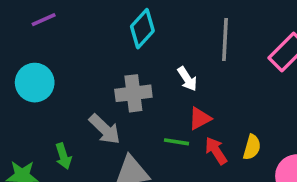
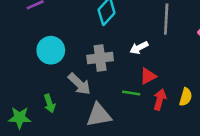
white arrow: (187, 79) -> (139, 48), turned 96
cyan circle: (35, 83) -> (51, 50), moved
red arrow: (216, 151) -> (160, 100), turned 48

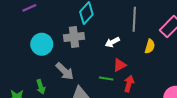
gray cross: (100, 58) -> (74, 37), moved
yellow semicircle: (186, 97) -> (150, 46), moved

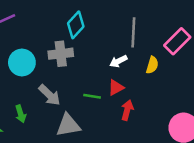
white arrow: (112, 42) -> (118, 61), moved
green line: (106, 79) -> (92, 96), moved

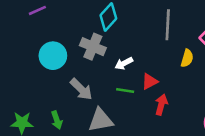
gray cross: (61, 54) -> (93, 47), turned 30
white arrow: (118, 61) -> (124, 63), moved
green arrow: (21, 114) -> (57, 120), moved

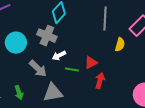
white arrow: (124, 63) -> (59, 56), moved

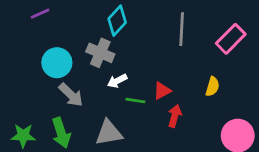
yellow semicircle: (120, 45) -> (212, 86), moved
gray arrow: (38, 69) -> (71, 95), moved
green arrow: (19, 93) -> (61, 133), size x1.5

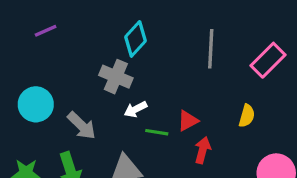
cyan circle: (57, 63) -> (36, 104), moved

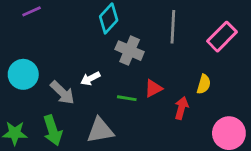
gray cross: (116, 77) -> (130, 51), moved
white arrow: (136, 109) -> (90, 79), moved
red arrow: (203, 150) -> (181, 108), moved

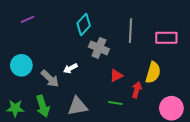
pink rectangle: (222, 37) -> (166, 38), turned 45
yellow semicircle: (204, 84) -> (153, 72), size x1.5
green line: (127, 98) -> (115, 103), moved

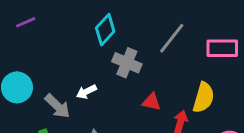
gray line: (131, 31) -> (172, 38), turned 35
red triangle: (116, 76) -> (151, 102), turned 40

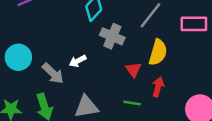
yellow semicircle: (204, 98) -> (158, 52), moved
red triangle: (151, 102) -> (133, 70), turned 42

